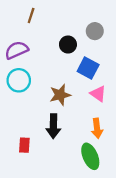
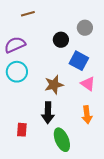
brown line: (31, 15) -> (28, 14), turned 56
green ellipse: (90, 156) -> (62, 140), moved

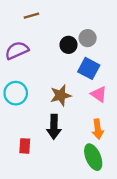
gray circle: (85, 28) -> (88, 38), moved
cyan circle: (17, 72) -> (16, 93), moved
green ellipse: (62, 140) -> (93, 157), moved

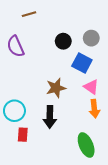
gray circle: (88, 38) -> (91, 38), moved
purple semicircle: (17, 50) -> (15, 46), turned -90
cyan circle: (16, 93) -> (14, 111), moved
orange arrow: (98, 129) -> (94, 109), moved

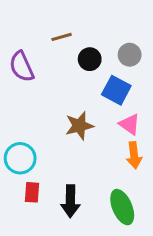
brown line: (29, 14) -> (62, 37), moved
black arrow: (50, 117) -> (70, 201), moved

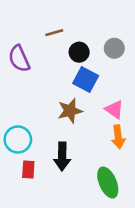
blue square: (116, 90) -> (86, 80), moved
black arrow: (70, 201) -> (62, 156), moved

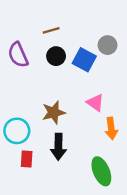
black circle: (79, 52) -> (56, 56), moved
blue square: (86, 80) -> (84, 60), moved
pink triangle: (114, 110) -> (95, 103), moved
brown star: (70, 111) -> (54, 112), moved

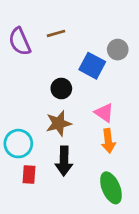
purple semicircle: (18, 55) -> (20, 41), moved
black circle: (56, 56) -> (61, 88), moved
orange arrow: (111, 128) -> (108, 141), moved

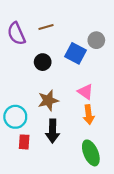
black circle: (61, 88) -> (43, 62), moved

